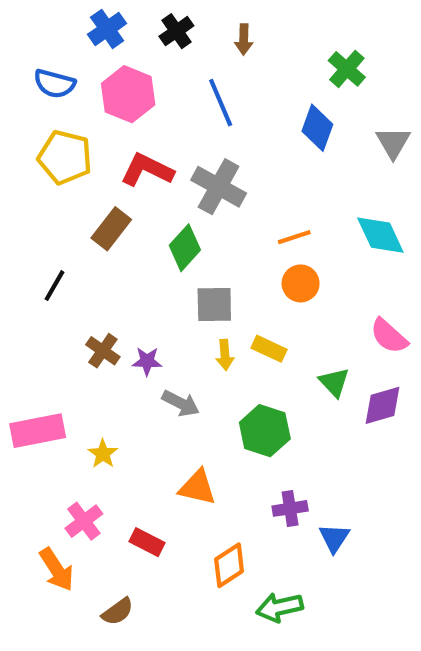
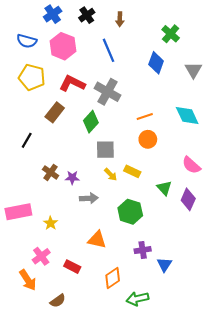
yellow arrow: (225, 355) -> (111, 174), turned -40
gray arrow: (181, 403) -> (89, 198), turned -30
purple diamond: (383, 405) -> (188, 199), turned -50

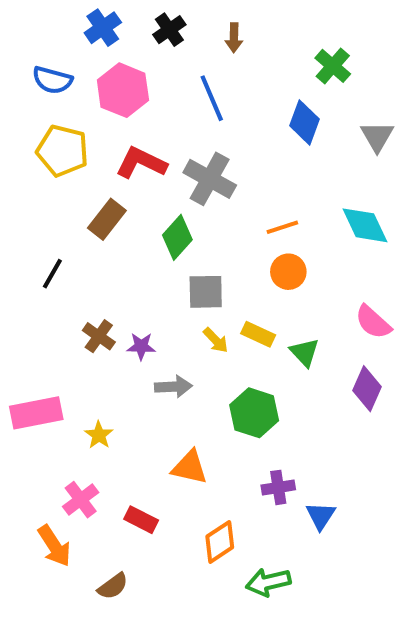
green triangle: (164, 188) -> (304, 352), moved

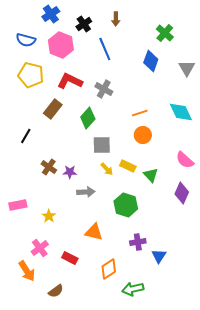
black cross: (169, 30) -> (84, 24), moved
gray cross: (210, 179) -> (104, 89), size x0.7
pink rectangle: (36, 413) -> (18, 205), size x0.7

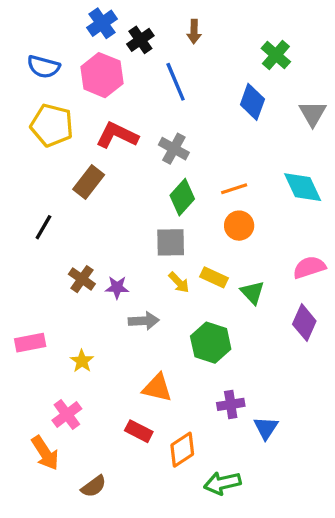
blue cross: (51, 14) -> (102, 23), moved
green diamond: (88, 118) -> (182, 197), moved
pink semicircle: (185, 160) -> (309, 267), turned 120
red rectangle: (70, 258) -> (139, 431), moved

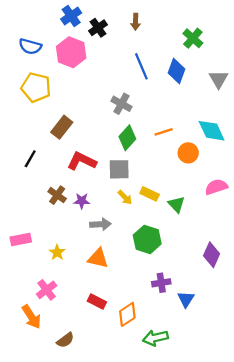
blue line: (176, 82) -> (141, 66), moved
red L-shape: (117, 135) -> (82, 161), moved
orange circle: (239, 226) -> (188, 153), moved
purple diamond: (304, 323) -> (212, 255), moved
orange triangle: (157, 388) -> (98, 258), moved

